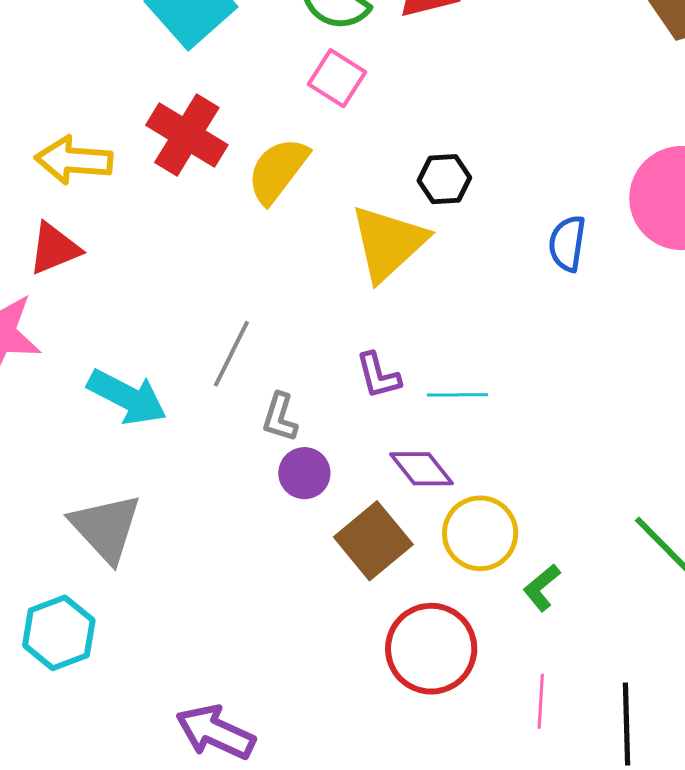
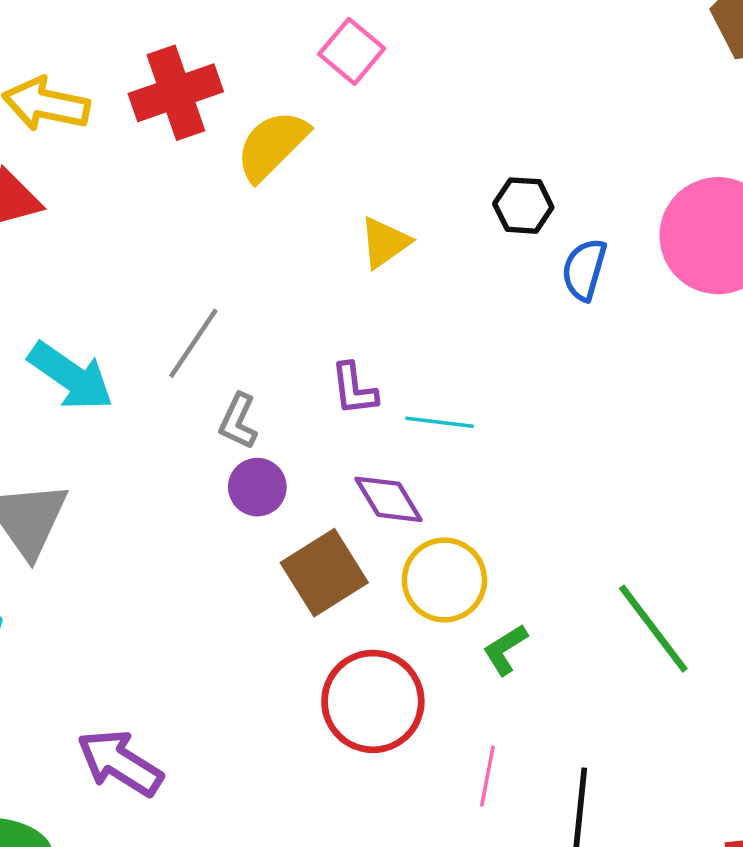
red cross: (187, 135) -> (176, 93), turned 32
black hexagon: (444, 179) -> (523, 206), moved
yellow triangle: (388, 243) -> (385, 243), size x0.6

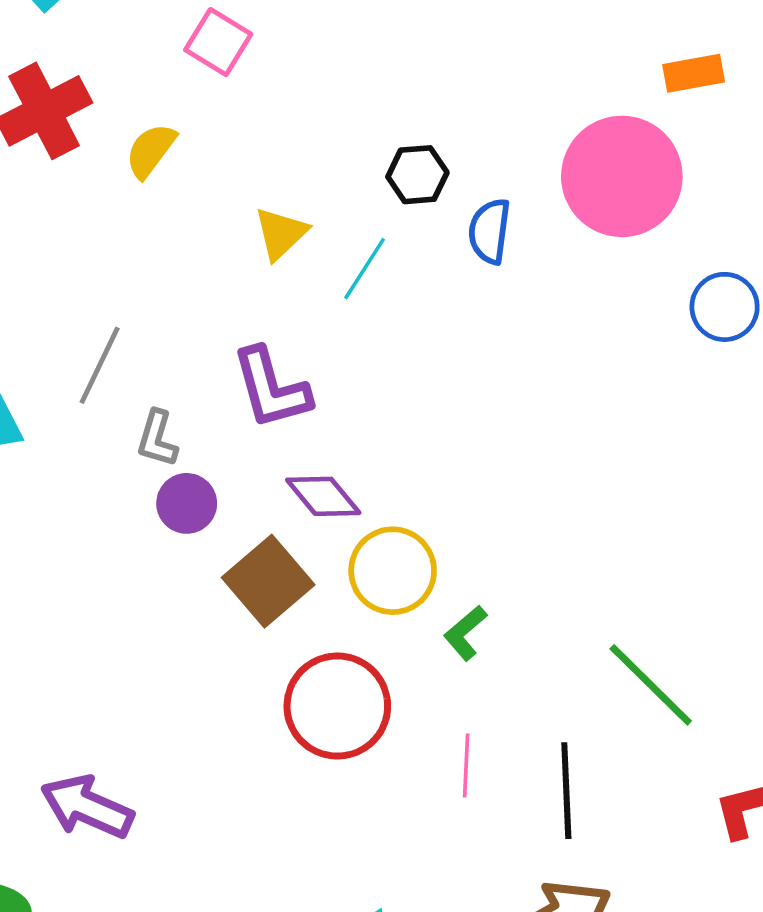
yellow semicircle: (272, 145) -> (151, 151), size x0.7
purple L-shape: (354, 389) -> (271, 388), size x1.5
cyan line: (440, 422) -> (365, 269), moved, turned -56
green line: (653, 629) -> (651, 685), moved

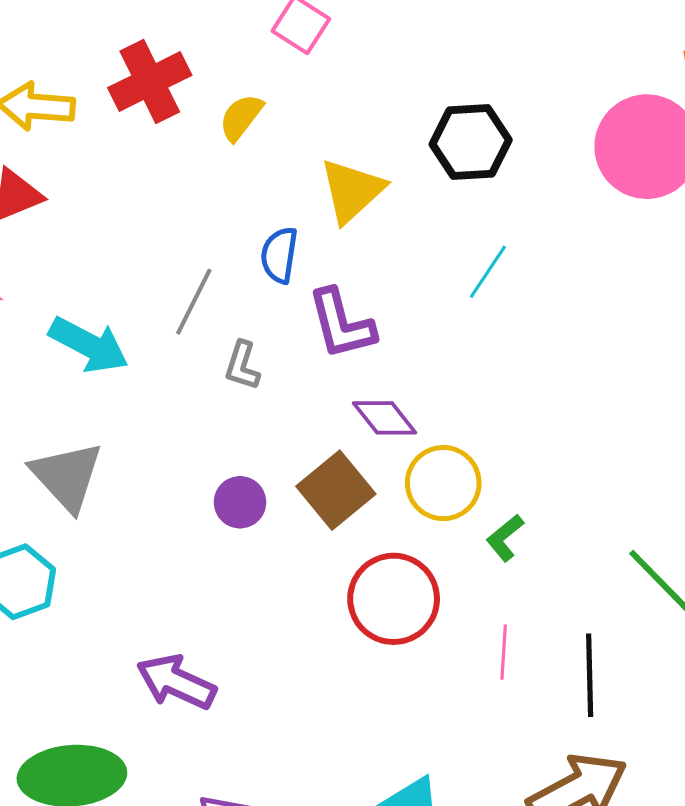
black hexagon: (417, 175) -> (471, 142), size x1.5
blue semicircle: (489, 231) -> (279, 255), moved
yellow triangle: (281, 233) -> (352, 191), size x1.4
cyan line: (365, 269) -> (488, 272), moved
purple circle: (187, 503) -> (240, 502), moved

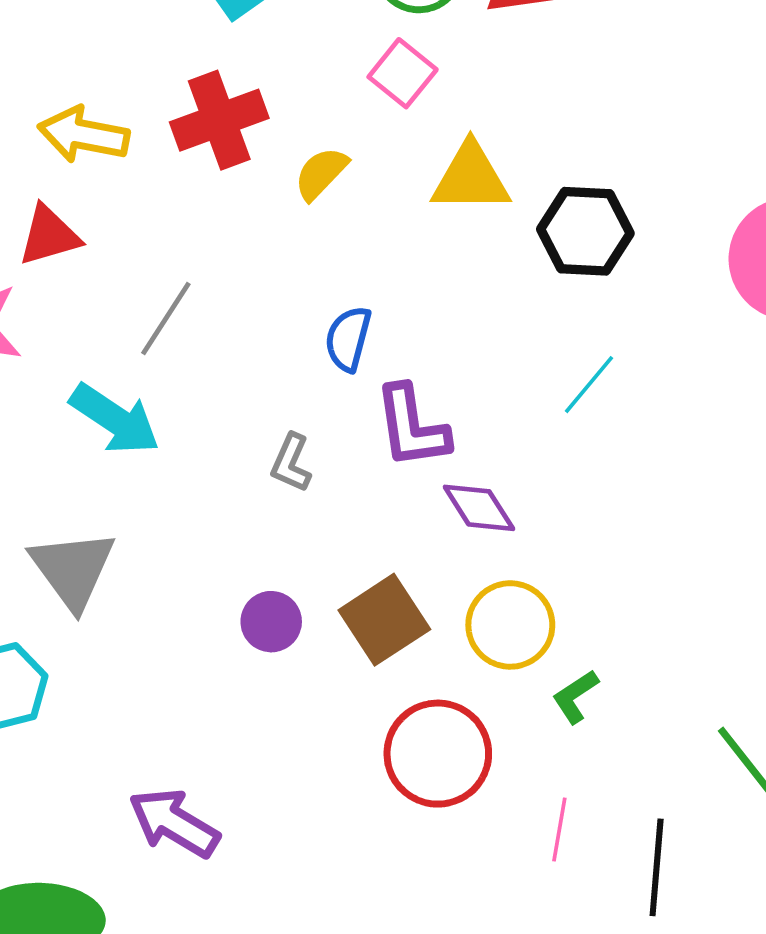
yellow triangle: (352, 191) -> (471, 178), moved, turned 36
gray line: (194, 302) -> (166, 319), moved
purple diamond: (385, 418) -> (479, 508), moved

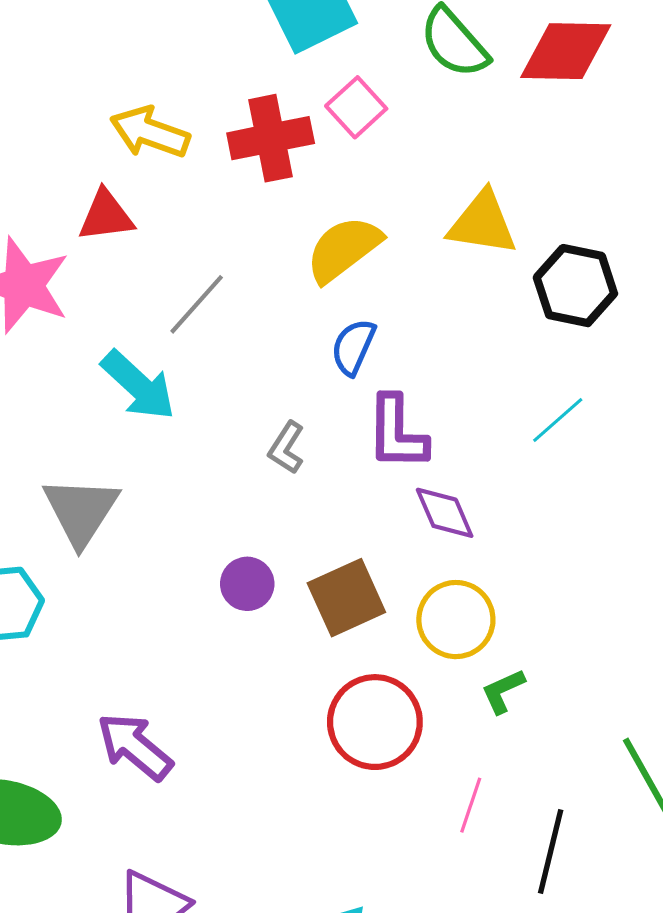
pink square: (403, 73) -> (356, 107), moved
yellow semicircle: (321, 173) -> (344, 249), moved, size x1.5

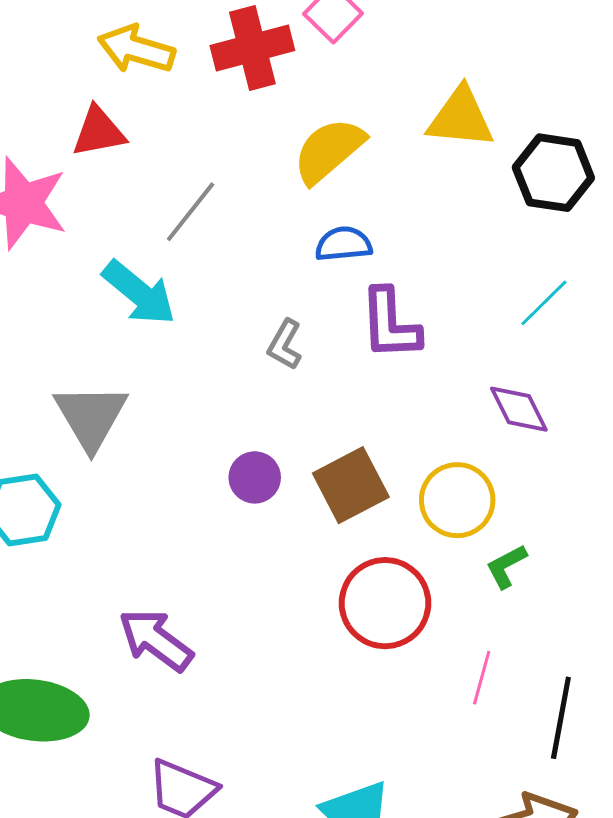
blue semicircle: (353, 347) -> (343, 244), turned 64
purple diamond: (445, 513) -> (519, 409), moved

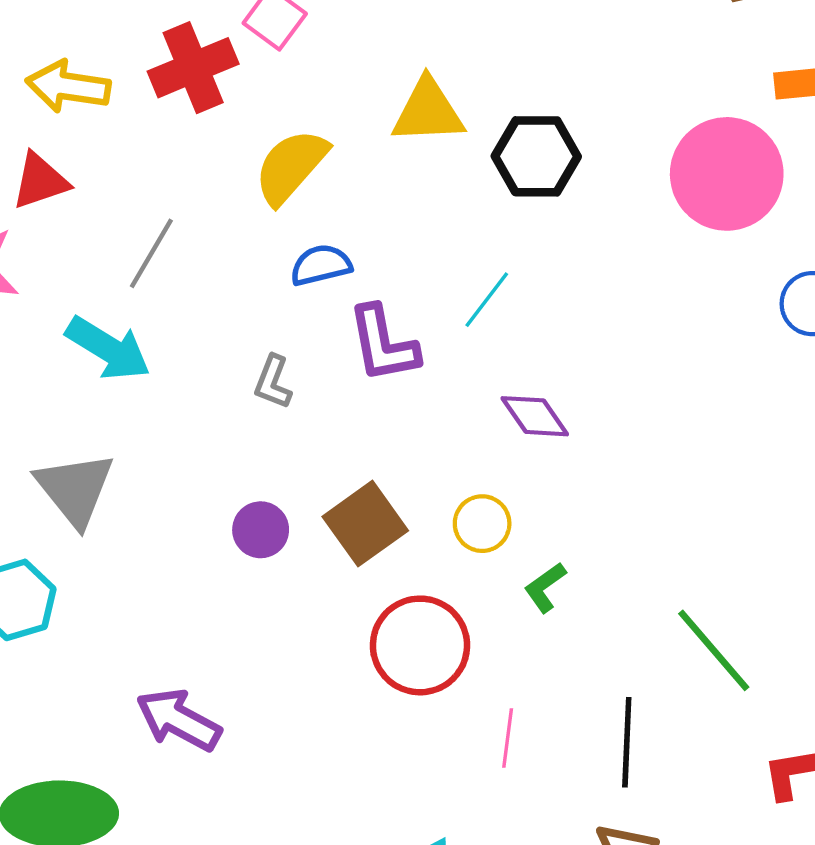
cyan line: (544, 303) -> (487, 300), moved
yellow circle: (457, 500) -> (482, 524), size x0.7
pink line: (482, 678) -> (508, 738), moved

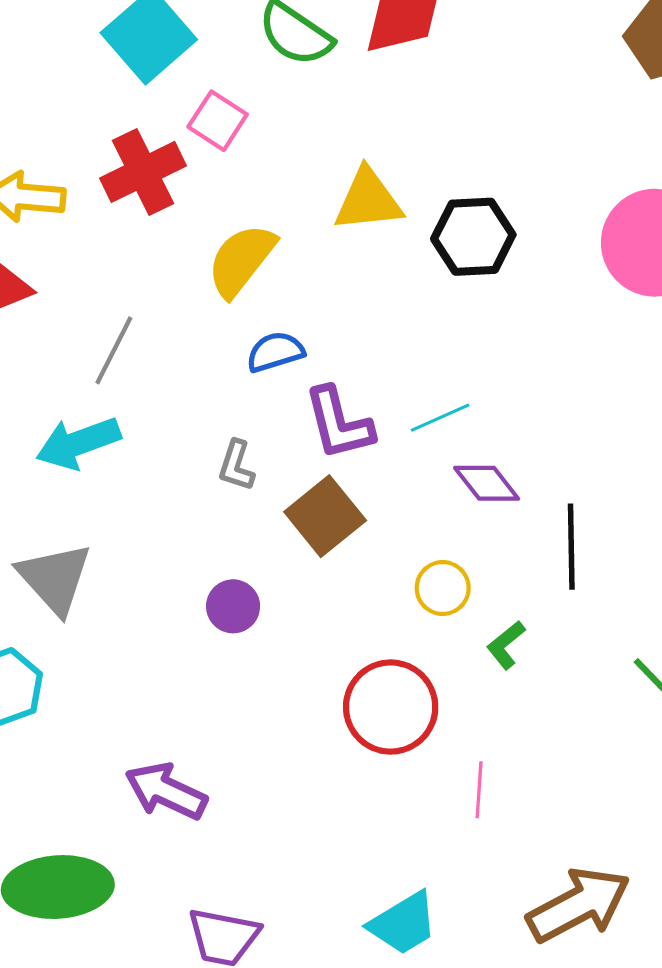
cyan line: (487, 300) -> (440, 418), moved, turned 32
cyan arrow: (108, 348) -> (78, 443), turned 132
brown square: (365, 524) -> (325, 516), moved
black line: (627, 742) -> (571, 547), moved

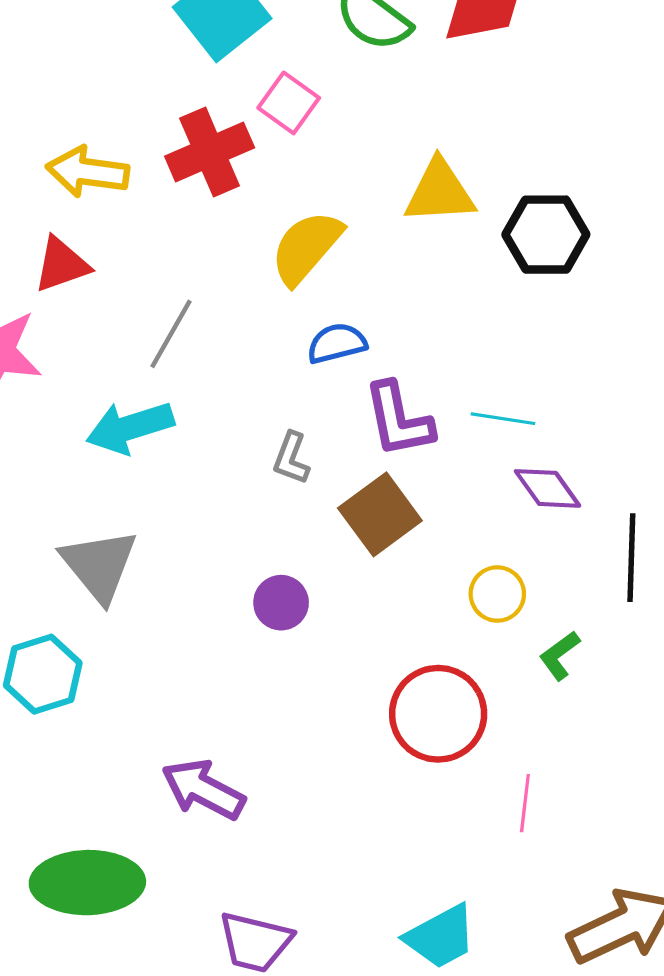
cyan line: (440, 418) -> (503, 419), turned 30

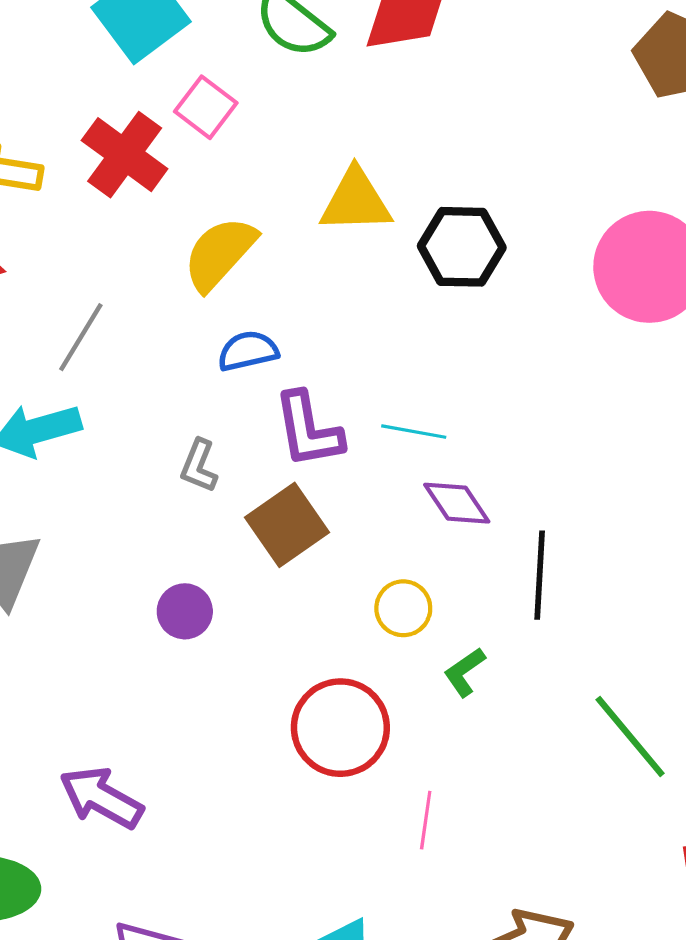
red cross: (210, 152) -> (125, 155), turned -32

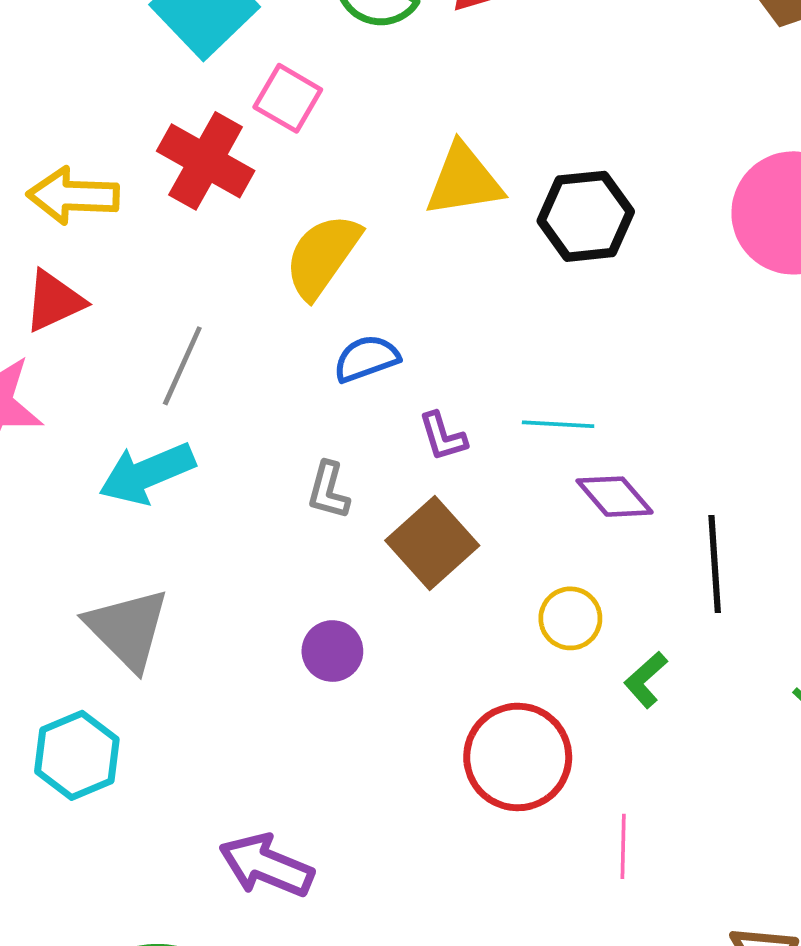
purple L-shape: (308, 430) -> (443, 436), size x0.6

